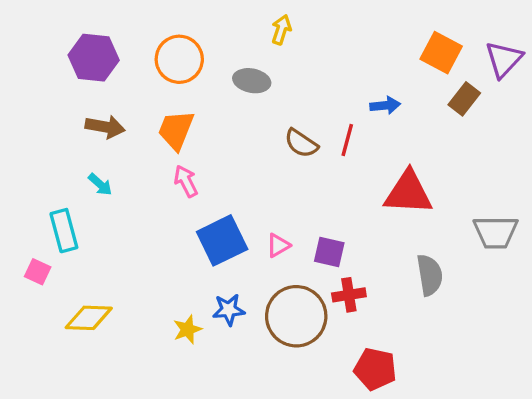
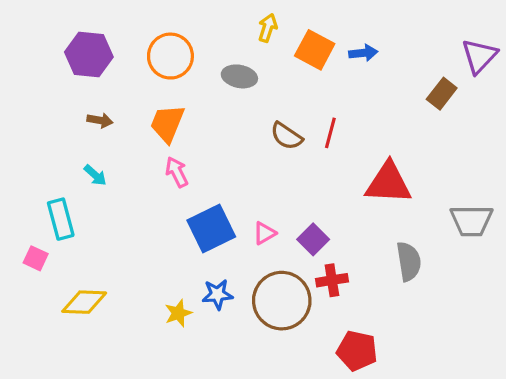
orange square: (441, 53) -> (315, 50), moved
blue arrow: (385, 105) -> (363, 53), moved
brown arrow: (105, 127) -> (100, 120), size x0.7
purple square: (329, 252) -> (313, 239), turned 32

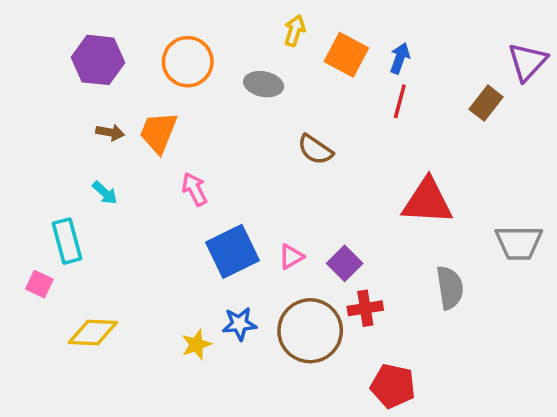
blue arrow: (363, 53) -> (400, 58), turned -64
orange trapezoid: (167, 123) -> (158, 132), moved
red line: (330, 133) -> (400, 101), moved

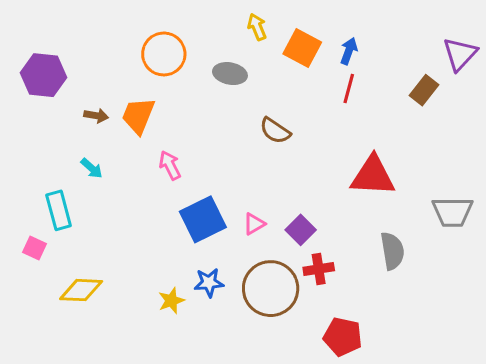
yellow arrow: (295, 31) -> (257, 27), turned -40
purple hexagon: (98, 60) -> (44, 75), moved

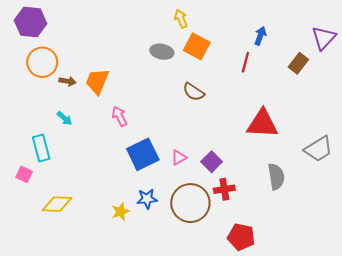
orange square: (302, 48) -> (197, 46), moved
blue arrow: (349, 51) -> (260, 36), moved
orange circle: (164, 54) -> (42, 62), moved
purple hexagon: (44, 75) -> (31, 22), moved
gray trapezoid: (453, 212) -> (319, 149), turned -32

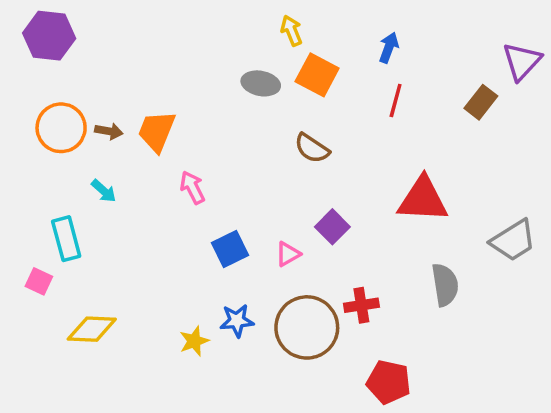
blue arrow: (260, 36) -> (389, 48), moved
orange circle: (42, 62) -> (61, 128), moved
blue square: (143, 154) -> (230, 249), size x0.7
purple square: (212, 162) -> (332, 227), moved

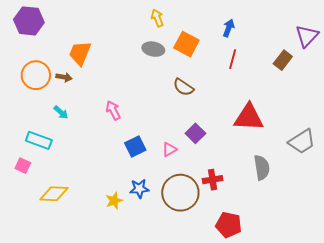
yellow arrow: (291, 31) -> (157, 18), moved
orange trapezoid: (157, 131) -> (80, 53), moved
cyan rectangle: (66, 239) -> (39, 140), turned -55

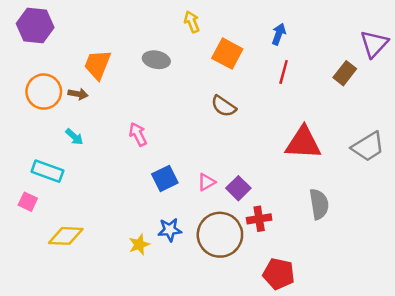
gray ellipse: (153, 49) -> (156, 60), moved
purple square: (195, 133) -> (238, 188), moved
gray trapezoid: (302, 141) -> (368, 147), moved

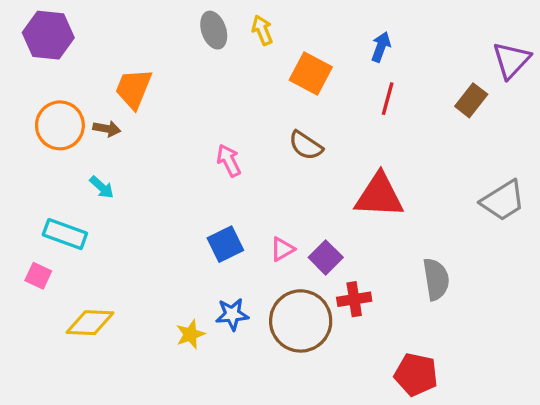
gray ellipse: (156, 60) -> (214, 30), moved, turned 60
pink arrow: (138, 134) -> (229, 160), moved
red triangle: (303, 143) -> (379, 196), moved
red pentagon: (279, 274) -> (416, 374), moved

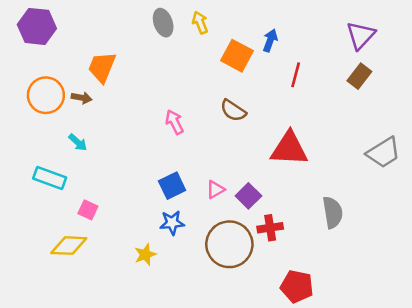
blue arrow: (381, 47) -> (270, 40), moved
purple triangle: (511, 60) -> (361, 35), moved
pink square: (38, 276) -> (88, 210), moved
blue star: (232, 314) -> (172, 223), moved
red pentagon: (416, 374) -> (297, 286), moved

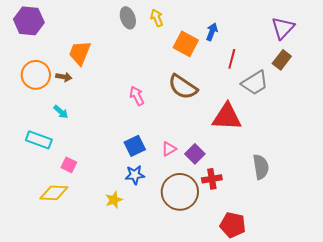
brown semicircle: (233, 111) -> (183, 87), size x1.4
gray trapezoid: (384, 153) -> (255, 83), moved

